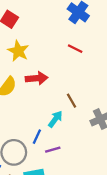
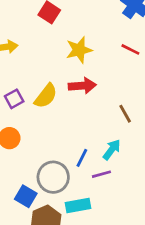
yellow star: (18, 51) -> (79, 50), moved, turned 30
cyan arrow: (55, 119) -> (112, 150), moved

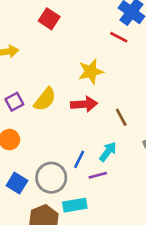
red line: (130, 49) -> (119, 37), moved
yellow star: (79, 50) -> (91, 72), moved
red arrow: (82, 86) -> (84, 104), moved
blue square: (26, 196) -> (17, 183), moved

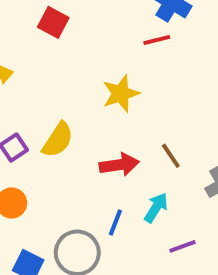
red line: (119, 37) -> (157, 40), turned -36
red arrow: (84, 104) -> (119, 165), moved
purple line: (98, 175) -> (183, 246), moved

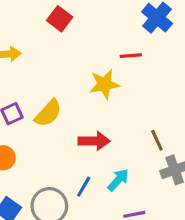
red line: (157, 40) -> (131, 56), moved
brown line: (171, 156) -> (157, 140), moved

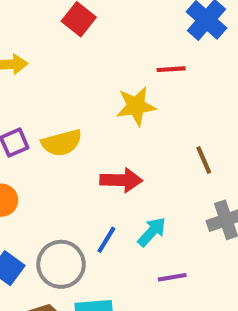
yellow semicircle: (48, 113) -> (62, 143), turned 32
brown line: (157, 140) -> (204, 160), moved

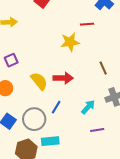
yellow semicircle: (62, 143) -> (39, 81), moved, turned -114
cyan arrow: (152, 232) -> (88, 107), moved
purple line: (172, 277) -> (97, 130), moved

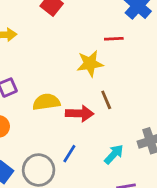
brown line: (103, 68) -> (106, 100), moved
yellow semicircle: (39, 81) -> (46, 102), moved, turned -60

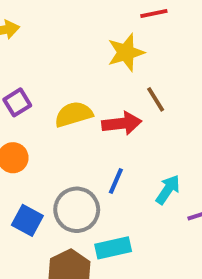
cyan arrow: (114, 154) -> (168, 190), moved

